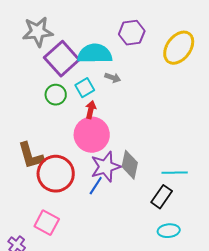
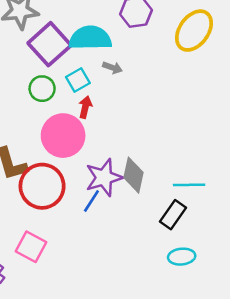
pink circle: (92, 135) -> (63, 136), moved

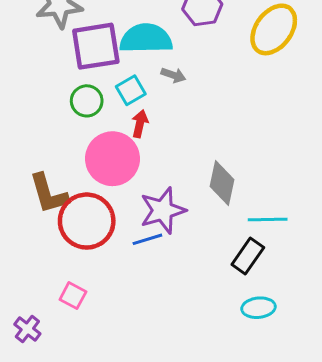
purple square: (49, 44) -> (96, 46), turned 33
gray diamond: (133, 175) -> (222, 183), moved
blue line: (91, 201) -> (147, 239), turned 40
pink square: (31, 247) -> (73, 296), size x0.7

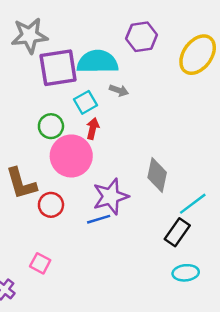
green circle: (87, 101) -> (51, 126), moved
cyan line: (268, 220) -> (193, 204), turned -36
red circle: (87, 221) -> (51, 205), size x0.6

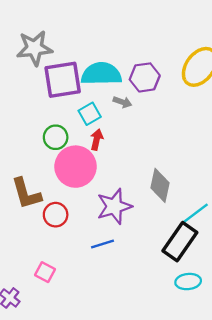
purple hexagon: (142, 37) -> (145, 77), moved
blue line: (99, 219) -> (102, 244), moved
black rectangle: (177, 232) -> (180, 242), size x1.4

